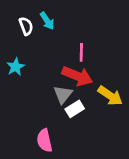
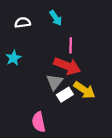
cyan arrow: (47, 21) -> (56, 18), moved
white semicircle: (26, 26) -> (23, 23), turned -77
yellow arrow: (110, 96) -> (84, 90), moved

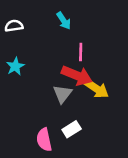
white semicircle: (23, 23) -> (14, 26), moved
yellow arrow: (84, 90) -> (96, 89), moved
white rectangle: (65, 95) -> (72, 129), moved

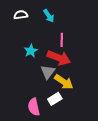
white semicircle: (14, 26) -> (21, 15), moved
cyan star: (15, 66) -> (31, 51), moved
yellow arrow: (96, 89) -> (64, 82), moved

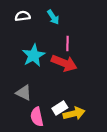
cyan star: (31, 51) -> (34, 55), size x1.5
gray triangle: (48, 72) -> (24, 93), moved, turned -42
yellow arrow: (64, 82) -> (74, 113), moved, turned -48

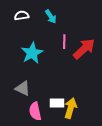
red arrow: (64, 63) -> (84, 49), moved, turned -65
white rectangle: (60, 108) -> (57, 103), turned 32
yellow arrow: (74, 113) -> (71, 108), turned -60

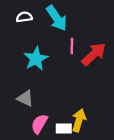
cyan arrow: (51, 17) -> (57, 18), size x1.6
white rectangle: (57, 103) -> (64, 128), moved
pink semicircle: (35, 111) -> (39, 124), turned 42

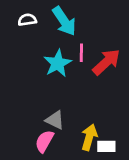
cyan star: (36, 59) -> (58, 63), moved
gray triangle: (25, 98) -> (55, 120), moved
white rectangle: (64, 128) -> (106, 146), moved

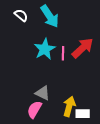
white semicircle: (27, 20) -> (21, 15), turned 48
pink line: (81, 53) -> (63, 53), moved

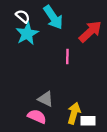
red arrow: (83, 48) -> (90, 32), moved
cyan star: (45, 49) -> (27, 34), moved
pink semicircle: (34, 109) -> (37, 116), turned 84

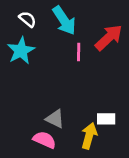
cyan star: (27, 34) -> (21, 51), moved
pink line: (67, 57) -> (79, 52), moved
white rectangle: (88, 121) -> (106, 119), moved

